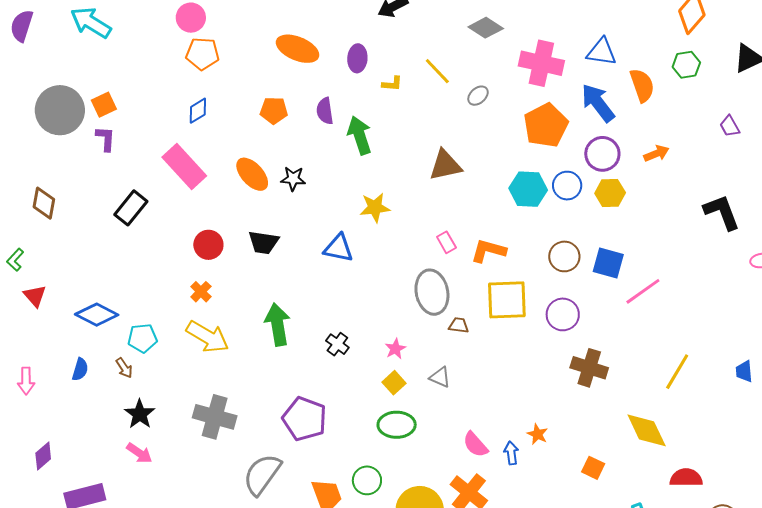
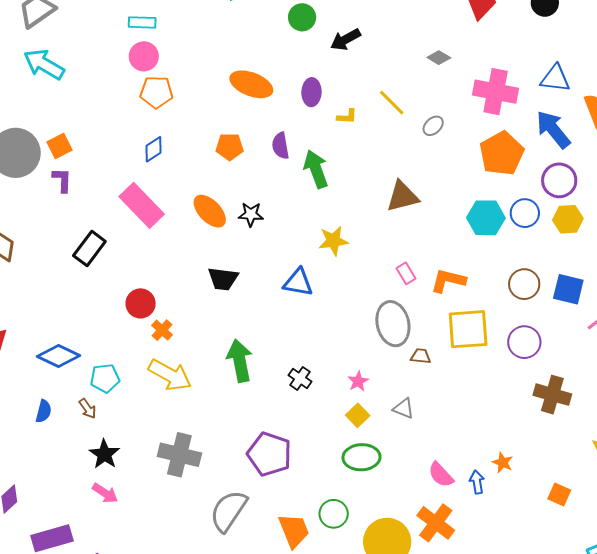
gray diamond: (486, 28) -> (439, 58), size x0.7
red circle: (208, 245) -> (141, 303), moved

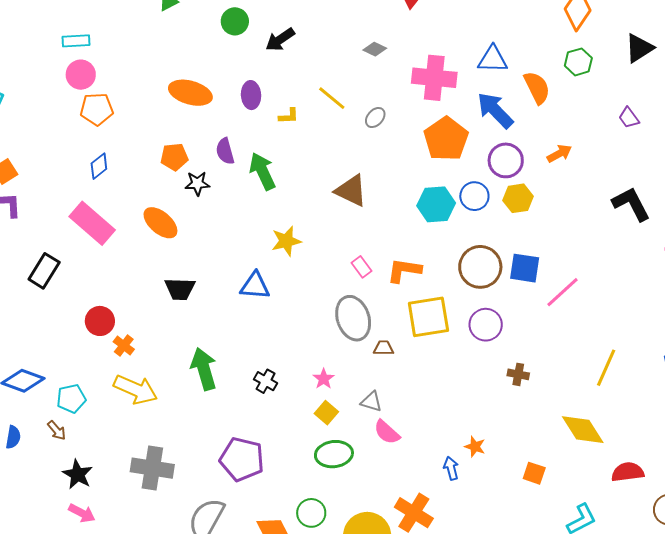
brown triangle: (403, 196) -> (351, 191), turned 45
black star: (251, 214) -> (197, 183), moved
brown circle: (524, 284) -> (480, 267), size x1.4
brown cross: (552, 395) -> (518, 374), size x0.6
pink semicircle: (441, 475) -> (387, 432), moved

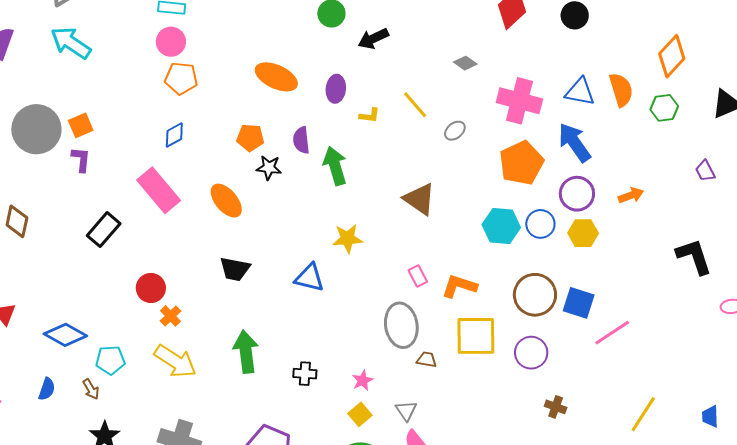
orange semicircle: (537, 88) -> (621, 90), moved
black cross: (266, 381) -> (305, 374), turned -35
gray triangle: (371, 402) -> (406, 411), turned 30

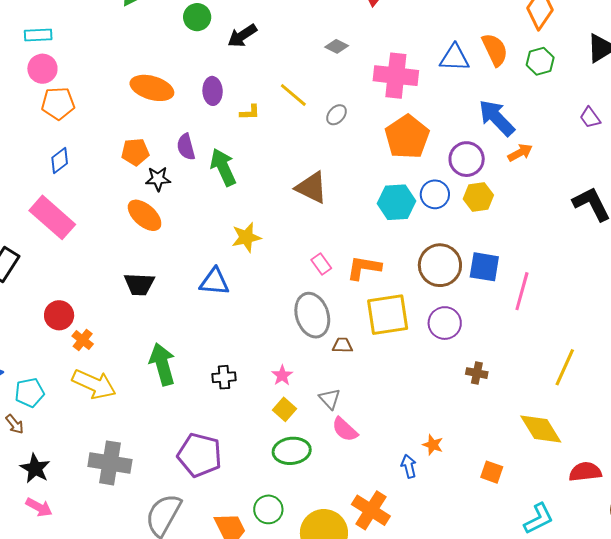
blue arrow: (574, 143) -> (497, 118), moved
orange ellipse: (226, 201) -> (145, 215), moved
pink line: (612, 333) -> (522, 291), turned -33

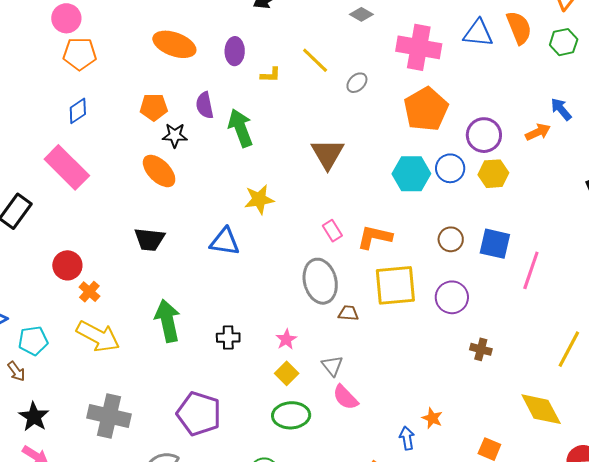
blue arrow: (497, 118) -> (561, 109), moved, size x0.6
brown triangle: (312, 188) -> (328, 154), turned 30
brown circle: (440, 265) -> (451, 239), size x0.6

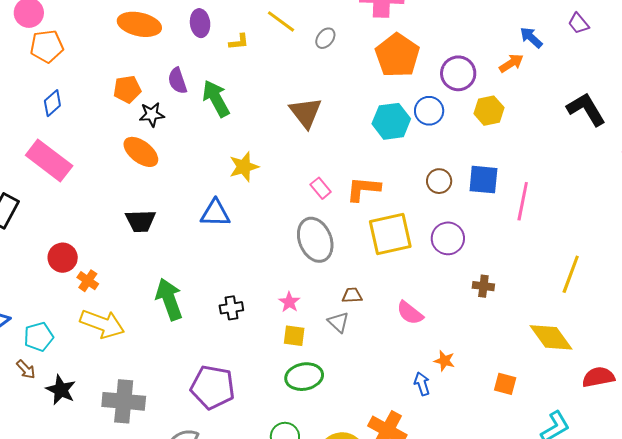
yellow hexagon: (493, 174) -> (489, 111), moved
brown trapezoid: (348, 313) -> (352, 295), moved
yellow square: (287, 373) -> (294, 336), turned -30
pink semicircle: (345, 397) -> (410, 313), moved
black star: (34, 417) -> (61, 390), moved

